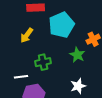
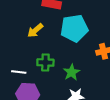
green star: (77, 55) -> (72, 72), moved

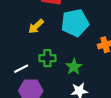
white line: (19, 72) -> (21, 69), turned -32

